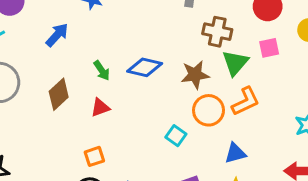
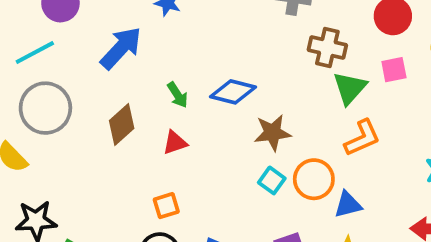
blue arrow: (57, 35) -> (121, 48), size x1.4
brown star: (195, 75) -> (273, 133), moved
orange circle: (208, 110) -> (314, 179), moved

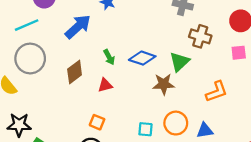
green triangle: (350, 88) -> (179, 62), moved
orange circle: (314, 179) -> (176, 123), moved
cyan square: (272, 180) -> (145, 129), moved, turned -35
orange square: (166, 206) -> (97, 122), turned 35

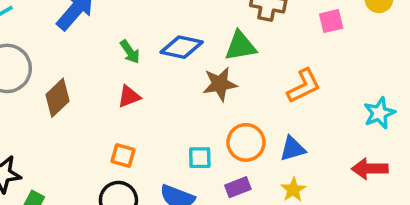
green triangle: (179, 62) -> (241, 46), turned 40
brown diamond: (75, 72) -> (58, 98), moved

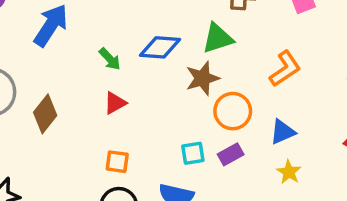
orange circle: (246, 142) -> (233, 111), moved
purple rectangle: (238, 187) -> (231, 154), moved

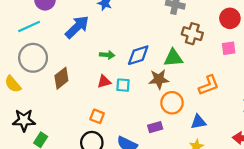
blue diamond: (160, 47) -> (138, 55), turned -35
green arrow: (110, 59) -> (107, 55), turned -56
cyan square: (193, 153) -> (123, 85), moved
purple rectangle: (231, 154) -> (155, 127), moved

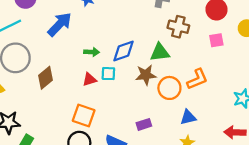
cyan square: (123, 85) -> (108, 74), moved
orange circle: (172, 103) -> (169, 88), moved
orange square: (97, 116) -> (84, 116), size x1.5

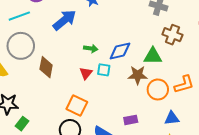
brown diamond: (45, 78) -> (46, 67), turned -45
red triangle: (89, 79) -> (86, 73), turned -40

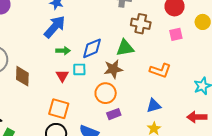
blue arrow: (65, 20) -> (55, 27), moved
orange L-shape: (184, 84) -> (160, 70), turned 45
orange circle: (158, 89) -> (106, 93), moved

